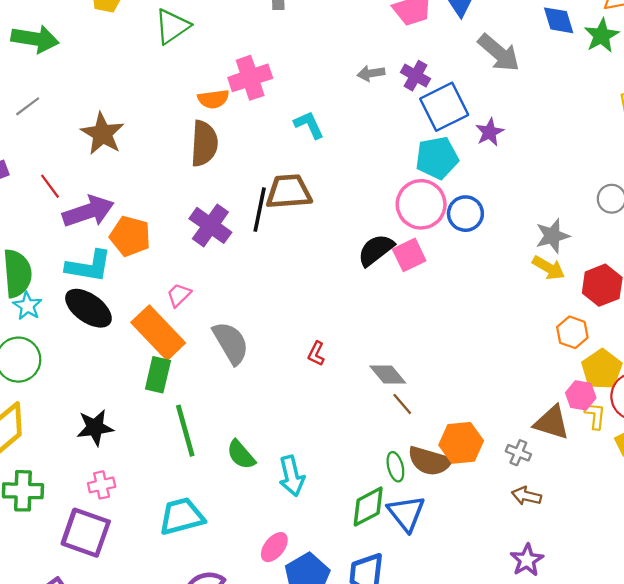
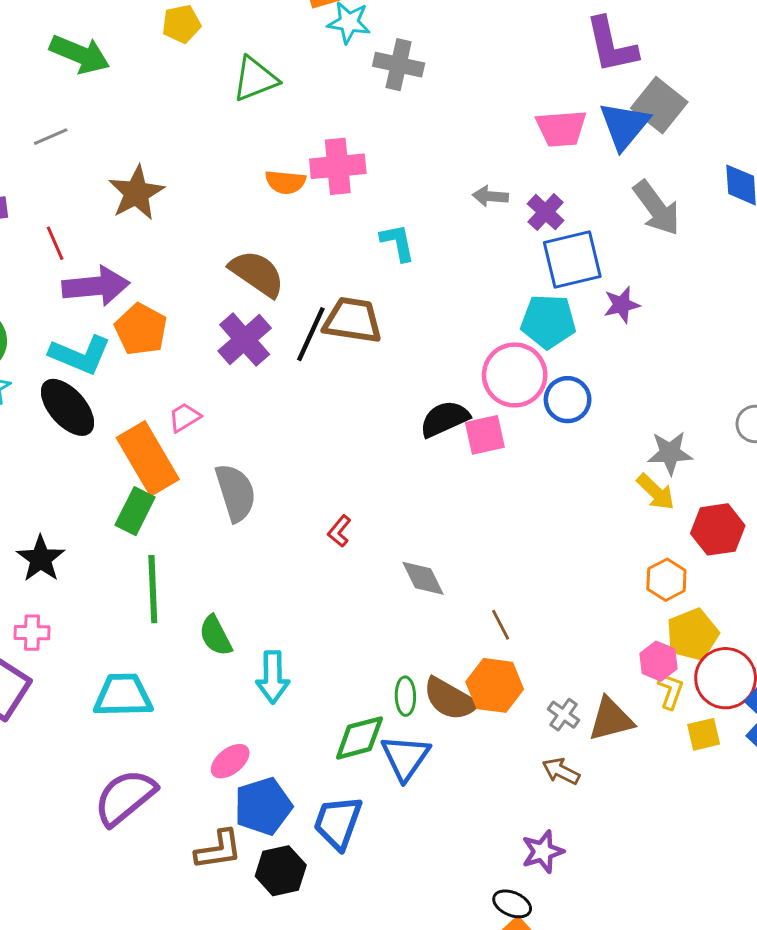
brown semicircle: (204, 143) -> (257, 273), moved, turned -72
brown line: (402, 404) -> (501, 625), moved
brown triangle: (552, 423) -> (611, 719), moved, turned -45
black star: (95, 428) -> (41, 559), turned 30

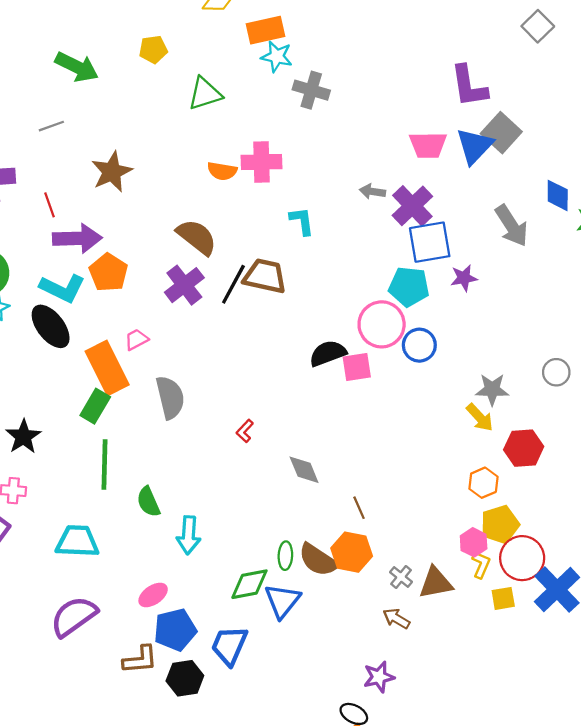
gray arrow: (657, 208) -> (511, 226), moved
purple cross: (546, 212) -> (412, 206), size x1.5

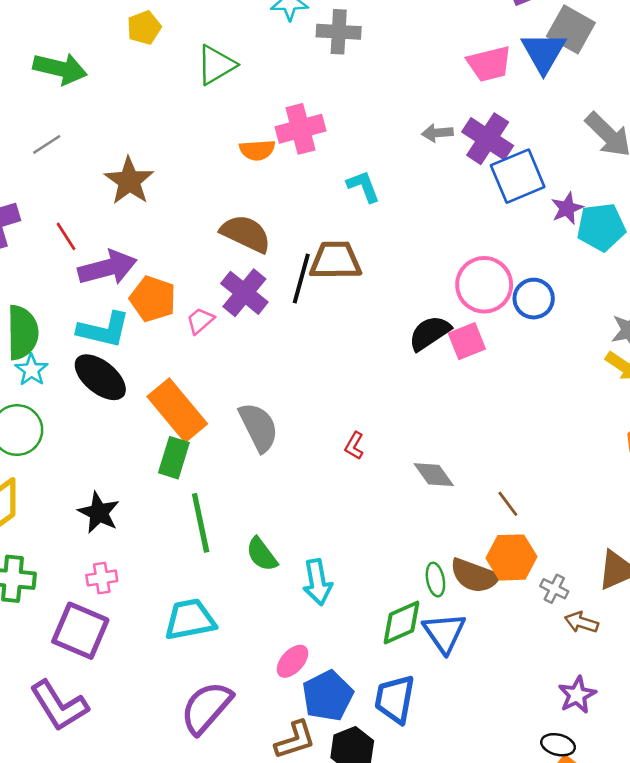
cyan pentagon: (409, 287) -> (601, 227), moved
pink trapezoid: (136, 339) -> (200, 321), moved
gray cross: (401, 577) -> (554, 589), moved

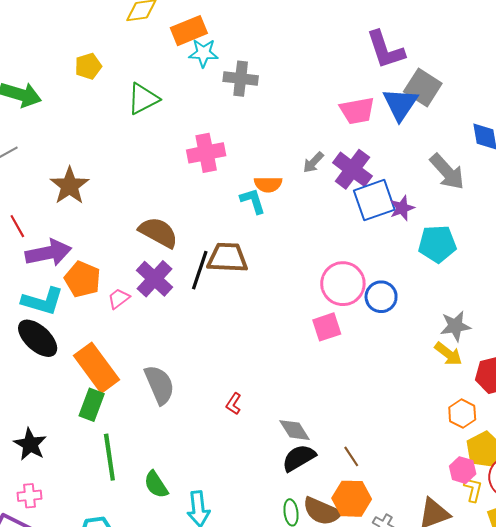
gray arrow: (437, 133) -> (313, 162), turned -45
orange semicircle: (257, 150) -> (268, 184), moved
purple star: (567, 208) -> (402, 208), moved
black semicircle: (430, 333) -> (299, 458), moved

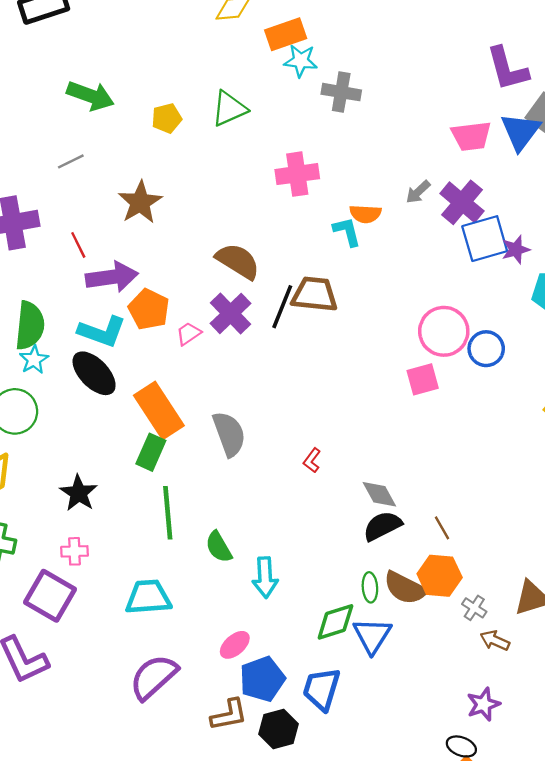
yellow pentagon: (88, 66) -> (167, 118), moved

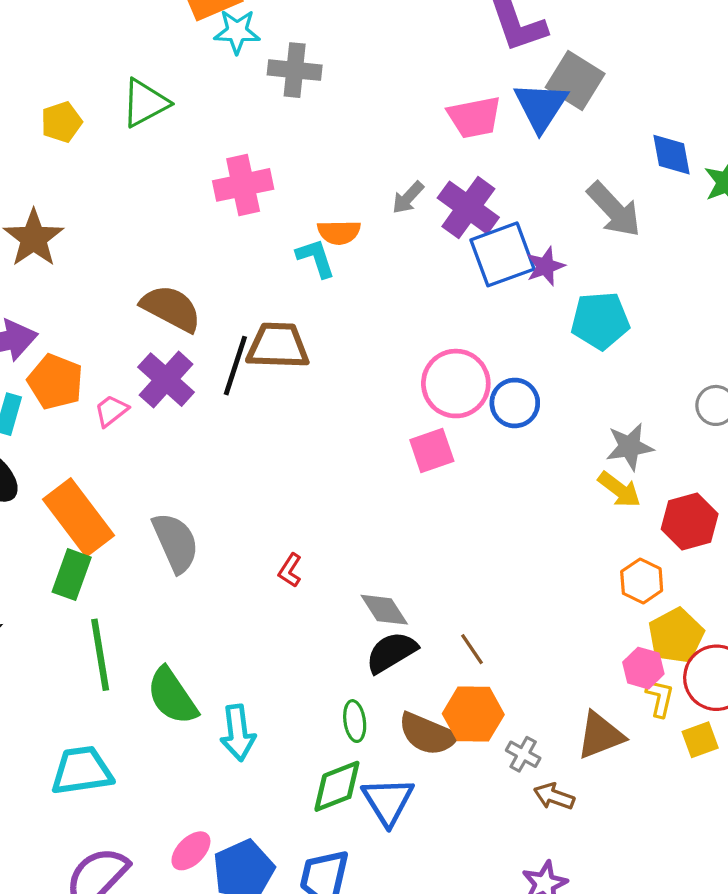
green semicircle: (219, 547) -> (172, 696), size x1.4
green ellipse: (370, 587) -> (355, 721), moved
pink ellipse: (235, 645) -> (191, 851), moved

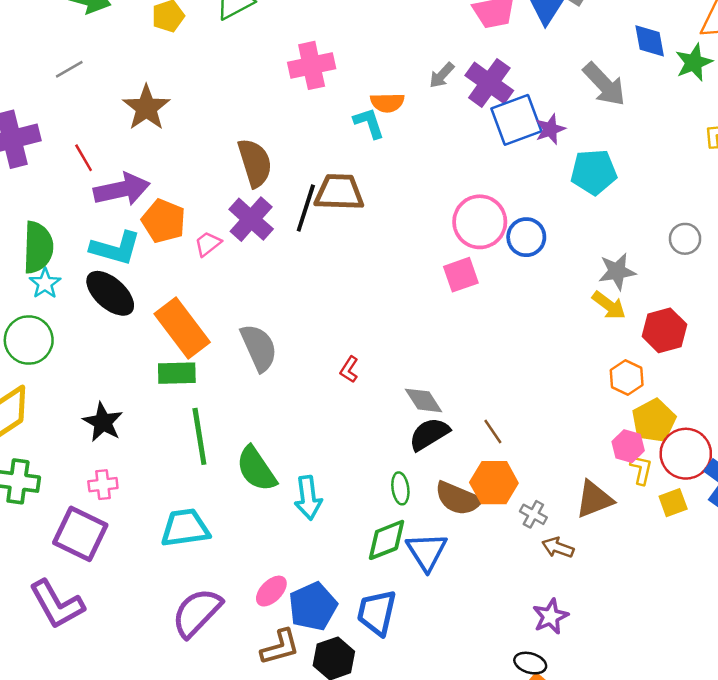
brown semicircle: (171, 308) -> (255, 163), turned 45
green rectangle: (72, 575) -> (177, 373), turned 69

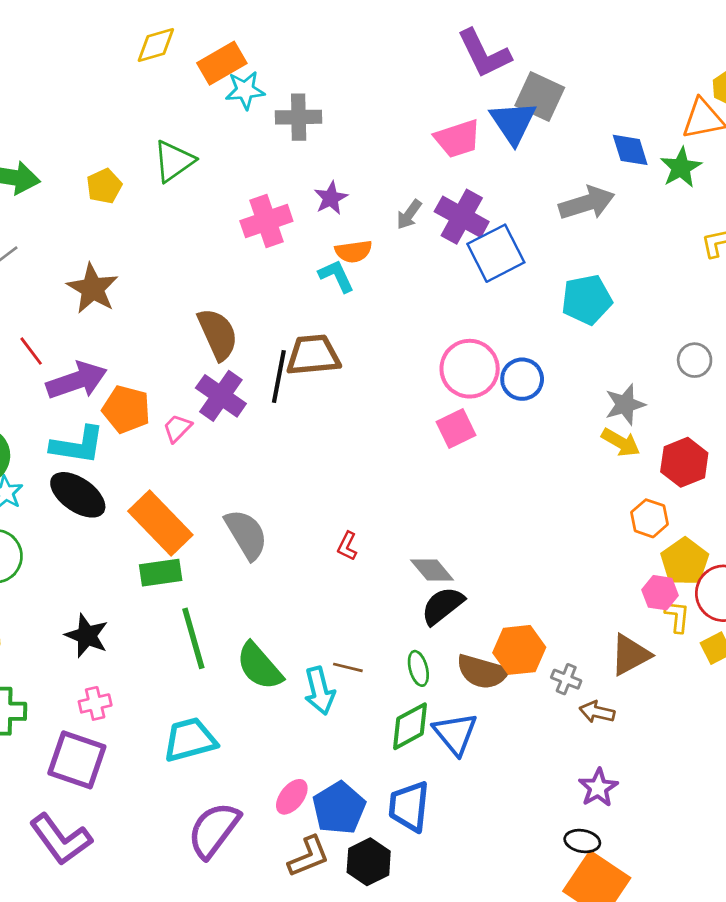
gray arrow: (604, 84) -> (587, 203), turned -57
purple star: (550, 129) -> (331, 198), moved
brown line: (493, 431) -> (348, 667), moved, turned -35

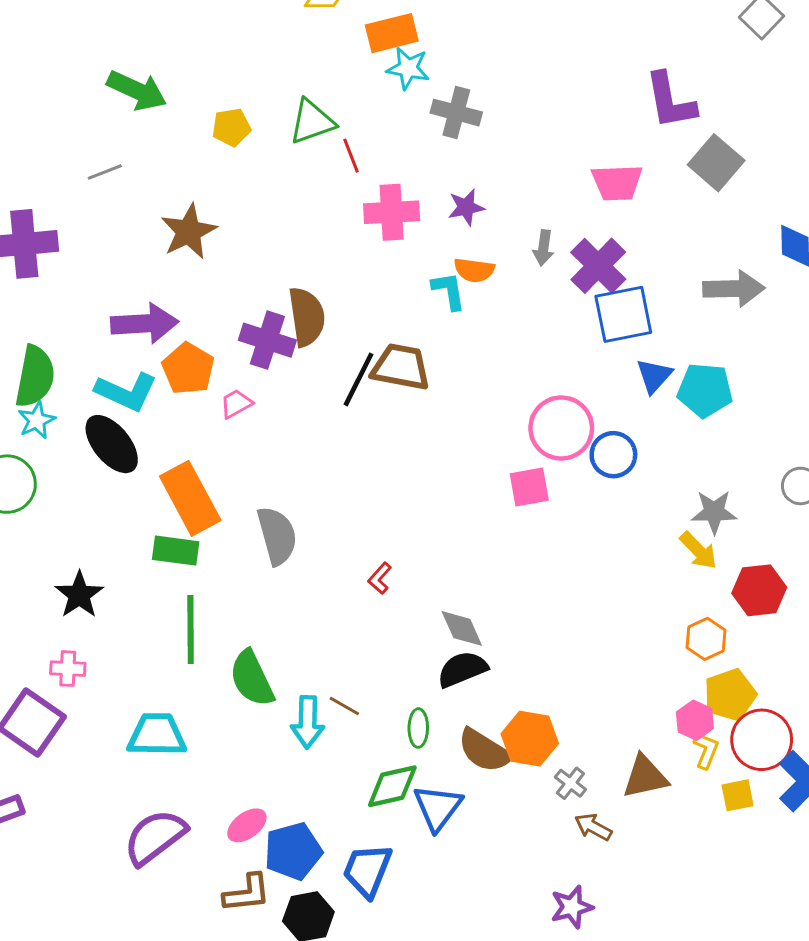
blue triangle: (513, 122) -> (654, 376), moved, size x0.7
gray arrow: (409, 215) -> (543, 248), turned -44
red line: (31, 351) -> (351, 156), moved
purple cross: (221, 396) -> (267, 340), moved, turned -33

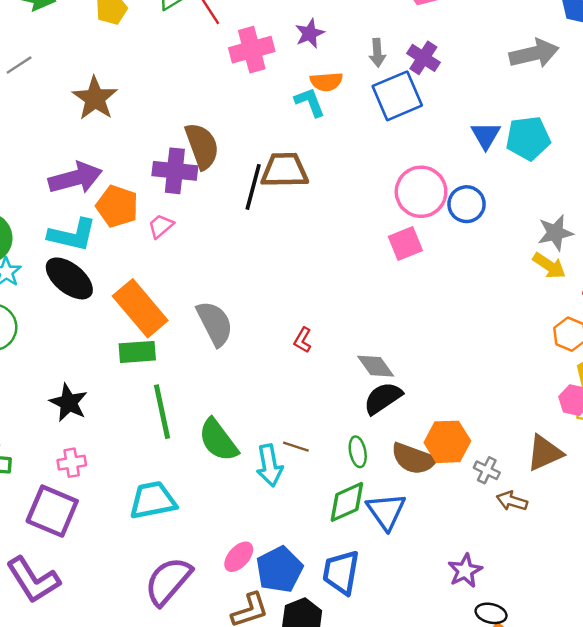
purple cross: (598, 266) -> (423, 58), size x0.7
blue square: (623, 314) -> (397, 96), moved
purple star: (572, 907) -> (465, 571), moved

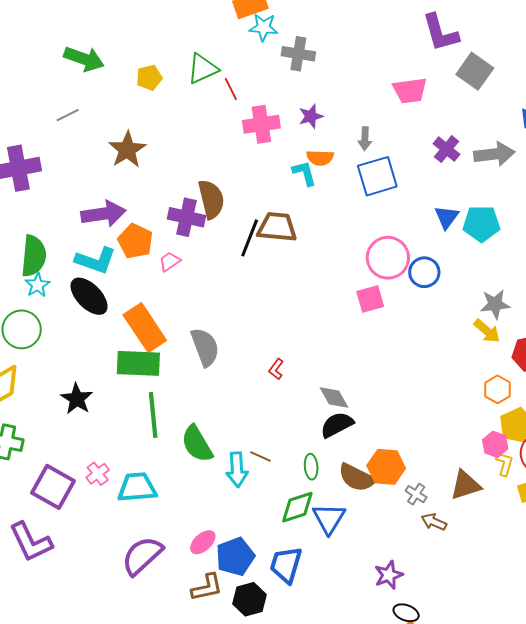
purple cross: (423, 58) -> (447, 149), moved
green rectangle: (137, 352) -> (138, 363), size x1.4
pink cross: (72, 463) -> (98, 474), moved, turned -35

